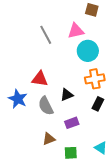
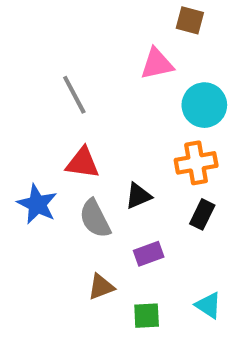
gray line: (46, 35) -> (74, 95), moved
cyan circle: (88, 51) -> (204, 105), moved

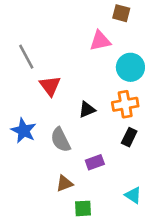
gray line: (74, 95) -> (26, 57), moved
red triangle: (83, 163) -> (50, 86), moved, turned 45
black triangle: (138, 196) -> (87, 109), moved
green square: (147, 316) -> (83, 208), moved

